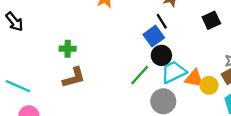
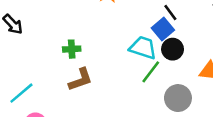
cyan trapezoid: (174, 72) -> (143, 48), moved, turned 48
cyan line: (18, 86) -> (21, 93), turned -60

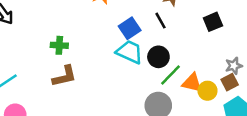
blue square: (163, 29) -> (130, 28), moved
green line: (151, 72) -> (171, 75), moved

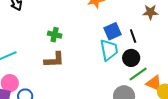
black line: (160, 21) -> (133, 36), moved
cyan trapezoid: (130, 52) -> (109, 50), turned 45

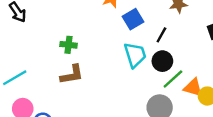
blue square: (113, 31) -> (133, 19), moved
black line: (133, 36) -> (161, 35), turned 56

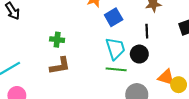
black line: (161, 35) -> (147, 31), moved, turned -32
green line: (173, 79) -> (116, 69), moved, turned 48

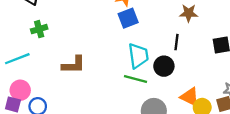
blue square: (114, 17) -> (128, 18), moved
green cross: (57, 40) -> (39, 29), moved, turned -32

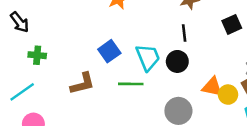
blue square: (128, 18) -> (109, 51), moved
green cross: (39, 29) -> (37, 55), turned 35
green line: (135, 79) -> (131, 84), moved

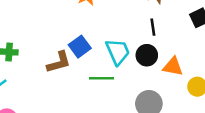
brown L-shape: (82, 84) -> (59, 62), moved
orange triangle: (212, 87) -> (173, 66), moved

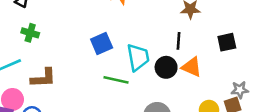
brown L-shape: (59, 62) -> (43, 78), moved
orange triangle: (173, 66) -> (192, 67), moved

